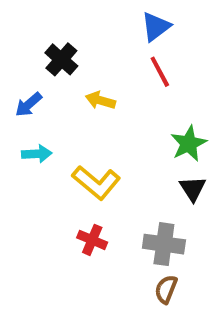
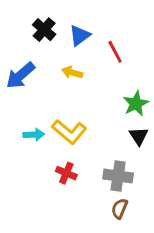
blue triangle: (156, 27) -> (80, 35), moved
black cross: (61, 59) -> (44, 30), moved
blue arrow: (29, 105) -> (20, 75), size x1.5
cyan arrow: (37, 154) -> (34, 135), moved

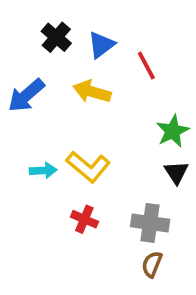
yellow arrow: (72, 72) -> (92, 92), size x1.4

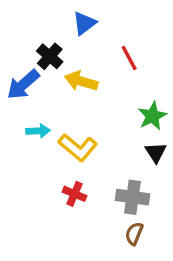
black cross: (56, 37) -> (50, 56), moved
blue triangle: (101, 45) -> (84, 23), moved
cyan arrow: (43, 170) -> (38, 131), moved

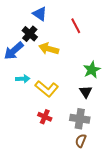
blue triangle: (84, 23) -> (40, 14), moved, turned -49
red line: (129, 58) -> (76, 26), moved
black triangle: (156, 152) -> (86, 92), moved

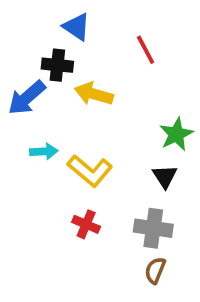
black cross: (30, 34) -> (57, 65), turned -35

